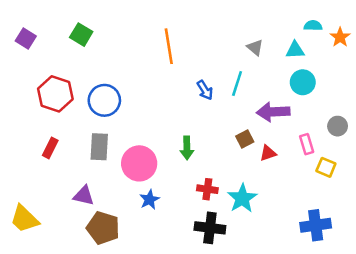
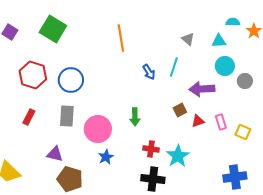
green square: (81, 35) -> (53, 29), size x1.5
gray circle: (338, 126) -> (245, 81), moved
pink rectangle: (307, 144) -> (221, 122), moved

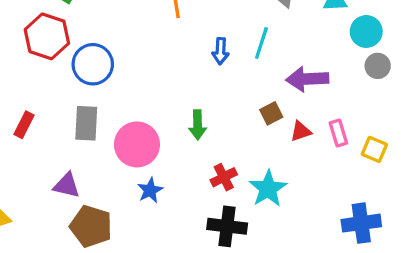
cyan circle: (225, 66) -> (366, 31), moved
blue arrow: (149, 72) -> (220, 51), turned 35
red hexagon: (33, 75) -> (47, 36), moved
red cross: (151, 149) -> (224, 177), turned -35

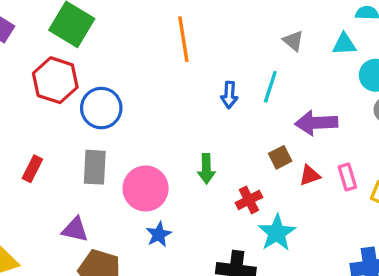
red cross: (224, 177) -> (249, 200), moved

